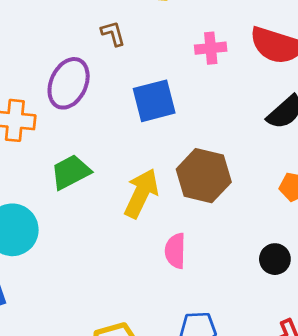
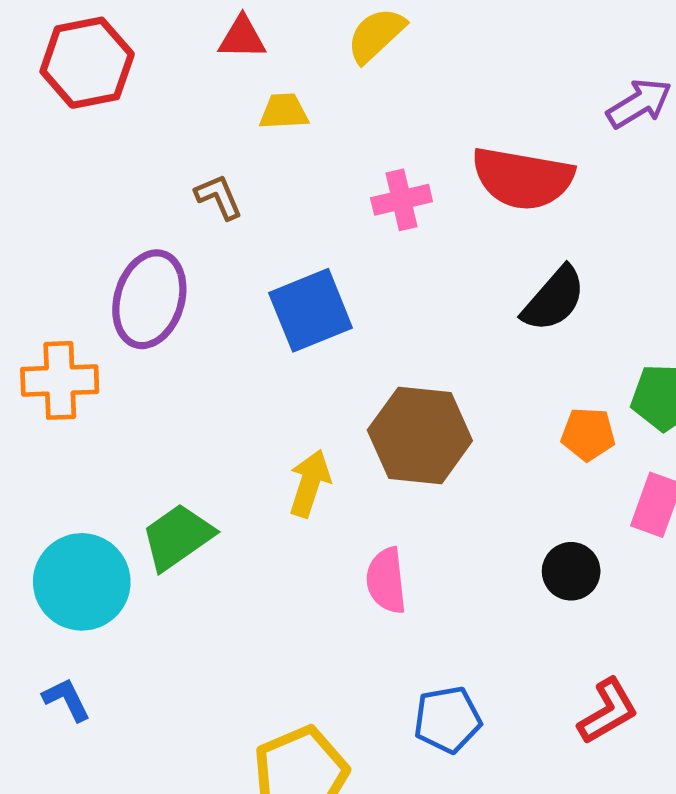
green trapezoid: (71, 172) -> (178, 537), moved
yellow arrow: (141, 193) -> (310, 483), size x0.7

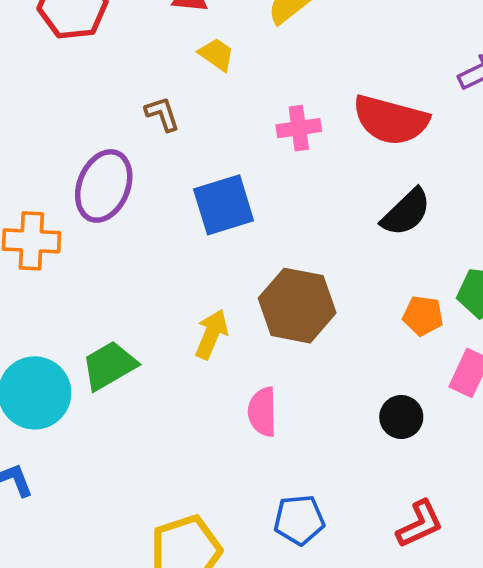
yellow trapezoid: (284, 112) -> (217, 54), turned 33

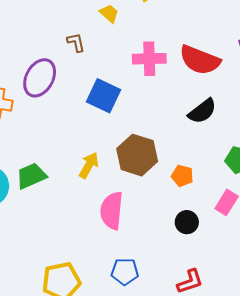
pink cross: (299, 128) -> (149, 59), size x1.4
blue square: (224, 205) -> (104, 96), turned 36
orange pentagon: (423, 316) -> (182, 176), moved
pink semicircle: (262, 412) -> (112, 211), size x1.4

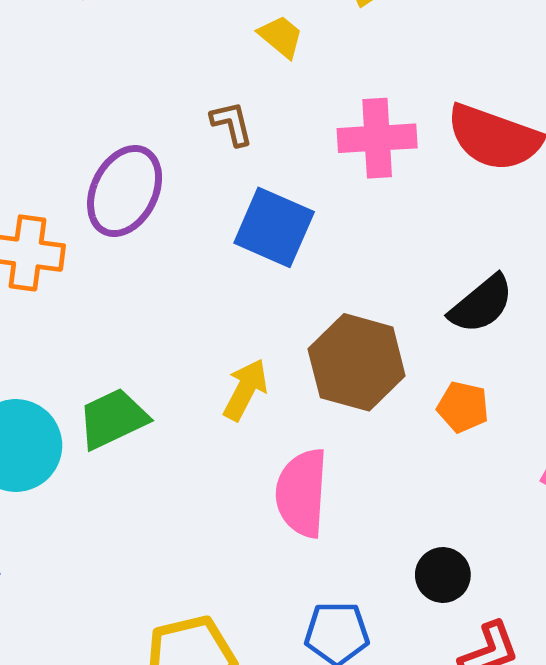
brown L-shape: (76, 42) -> (232, 123), moved
black semicircle: (202, 111) -> (481, 304), moved
black circle: (187, 222) -> (443, 575), moved

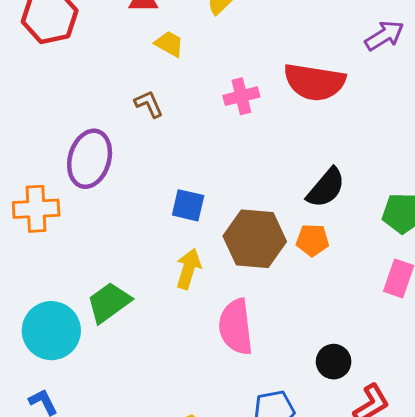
pink cross: (377, 138) -> (241, 96), size x0.7
blue square: (274, 227) -> (188, 205), moved, size x0.7
orange pentagon: (463, 407) -> (312, 240), moved

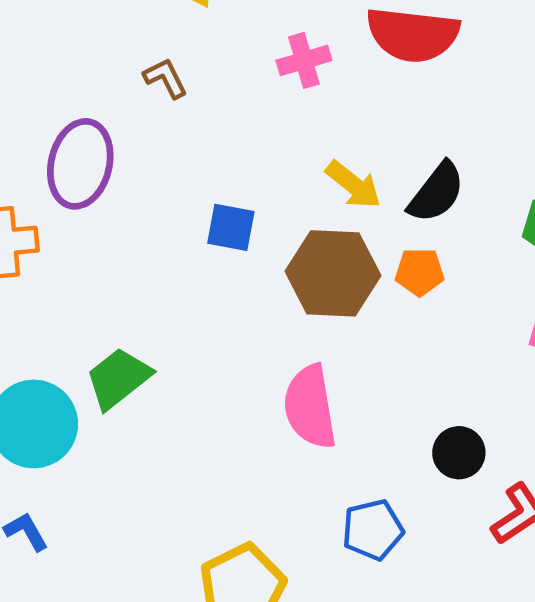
yellow arrow: (188, 269) -> (354, 185), moved, turned 114

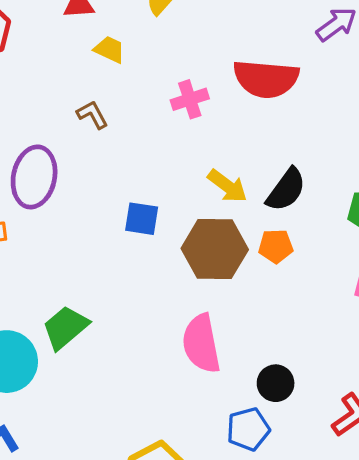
black circle: (459, 453) -> (276, 383), moved

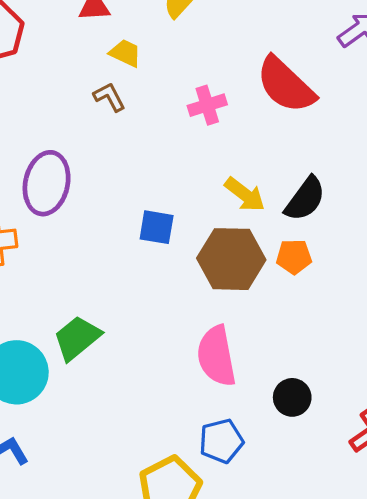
red semicircle: (266, 79) -> (286, 85), turned 38
brown L-shape: (92, 115) -> (109, 97), moved
blue pentagon: (248, 429) -> (221, 441), moved

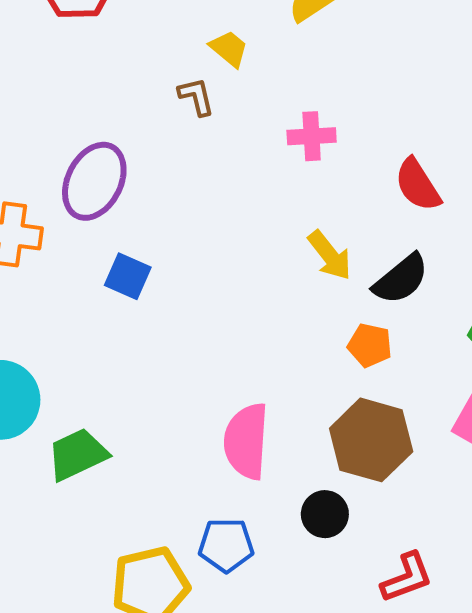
red semicircle: (286, 85) -> (418, 185), moved, size x0.7
blue square: (157, 227) -> (128, 276), moved
brown hexagon: (231, 259) -> (371, 440), moved
green trapezoid: (77, 338) -> (77, 455), moved

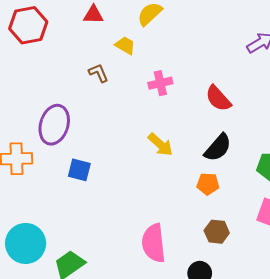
yellow trapezoid: (229, 49) -> (125, 45), moved
yellow arrow: (330, 255) -> (160, 145), moved
brown hexagon: (371, 440) -> (217, 232), size x0.6

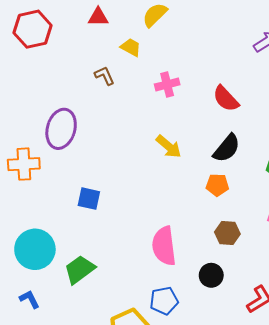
blue square: (79, 170) -> (89, 199), moved

